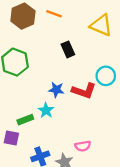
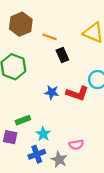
orange line: (54, 14) -> (50, 37), moved
cyan star: (46, 110) -> (43, 134), moved

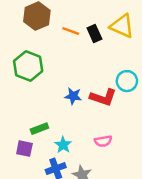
black rectangle: (62, 55) -> (94, 34), moved
pink semicircle: (76, 145) -> (103, 141), moved

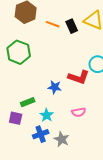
blue star: (73, 96) -> (55, 87), moved

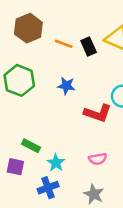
blue star: (55, 87) -> (66, 86), moved
green rectangle: (28, 102) -> (31, 146), turned 48
gray star: (62, 139) -> (94, 194), moved

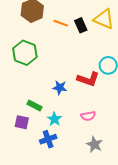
blue star: (66, 86) -> (60, 88), moved
gray star: (94, 194) -> (94, 144), moved

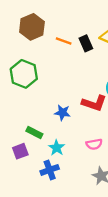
purple square: (22, 122) -> (20, 151), turned -32

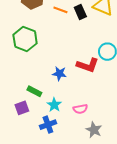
pink semicircle: (94, 144) -> (80, 109), moved

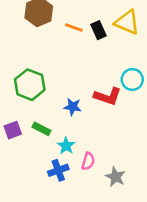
green hexagon: (25, 39) -> (30, 85), moved
purple square: (22, 108) -> (13, 130), moved
pink semicircle: (80, 109) -> (88, 161), moved, turned -64

